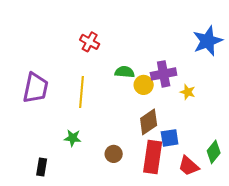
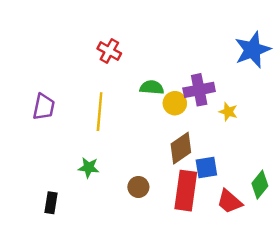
purple trapezoid: (36, 88) -> (44, 107), size x0.7

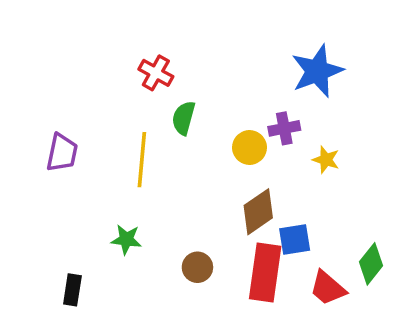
blue star: (253, 50) -> (317, 71), moved
green semicircle: (152, 87) -> (184, 118), moved, turned -80
purple cross: (199, 90) -> (284, 128), size x0.7

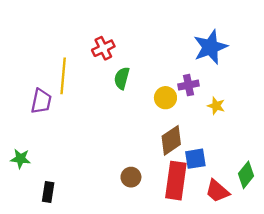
red cross: (156, 73) -> (103, 48), turned 35
yellow line: (142, 160) -> (63, 76), moved
green star: (126, 239) -> (20, 159), moved

